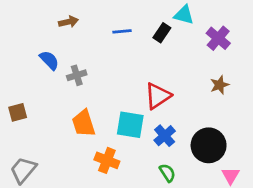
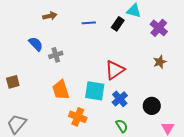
black circle: (209, 145) -> (152, 106), size x0.7

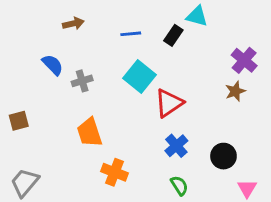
purple cross: (159, 28) -> (244, 60), moved
cyan square: (95, 91) -> (140, 77), moved, turned 30

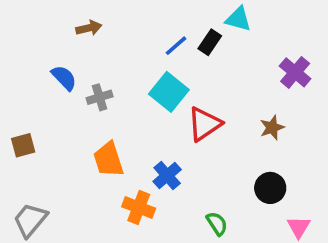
blue line: (131, 34) -> (176, 46), moved, turned -36
brown star: (235, 91) -> (272, 128), moved
blue cross: (176, 146) -> (167, 176), moved

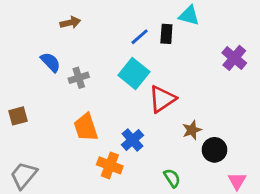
black rectangle: (210, 42) -> (166, 34), turned -30
brown star: (272, 128) -> (192, 130), moved

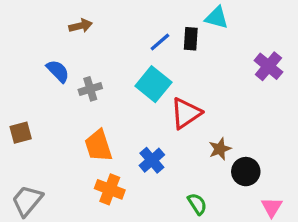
orange cross: (110, 165) -> (110, 189), moved

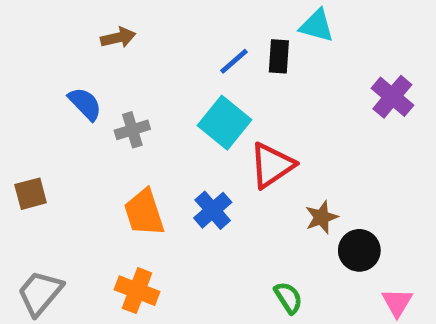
blue cross: (152, 160) -> (213, 210), moved
orange cross: (110, 189) -> (137, 291), moved

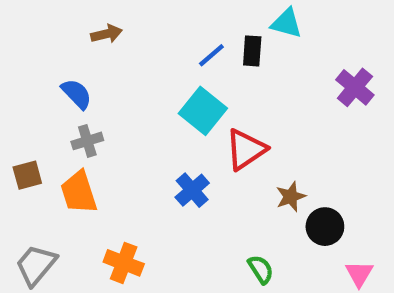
gray cross: (132, 130) -> (87, 141), moved
orange trapezoid: (144, 213) -> (79, 192), moved

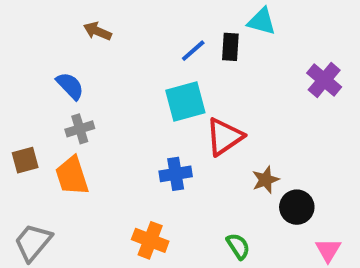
brown arrow: (107, 34) -> (97, 31), turned -144
cyan square: (203, 111) -> (185, 102), turned 36
blue cross: (192, 190) -> (176, 174), turned 32
orange cross: (124, 263) -> (150, 240), moved

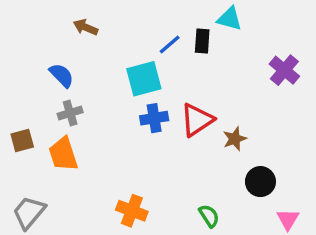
cyan square: (185, 102) -> (144, 79), moved
blue cross: (176, 174) -> (154, 118), moved
brown star: (266, 180) -> (235, 139), moved

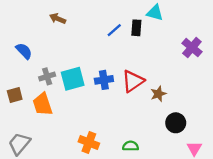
blue semicircle: (62, 75) -> (24, 51), moved
cyan square: (144, 79) -> (73, 79), moved
green semicircle: (209, 216) -> (131, 146), moved, turned -56

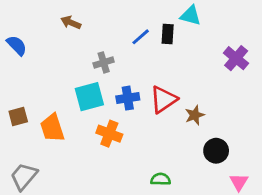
blue semicircle: (24, 51) -> (17, 45), moved
gray cross: (47, 76) -> (104, 62), moved
orange cross: (89, 142) -> (109, 134), moved

